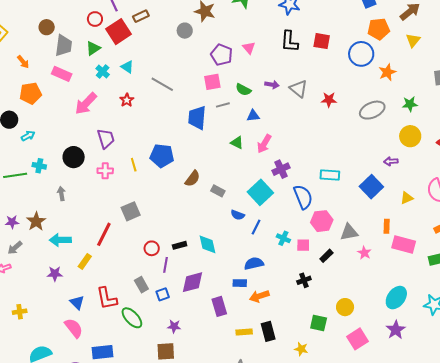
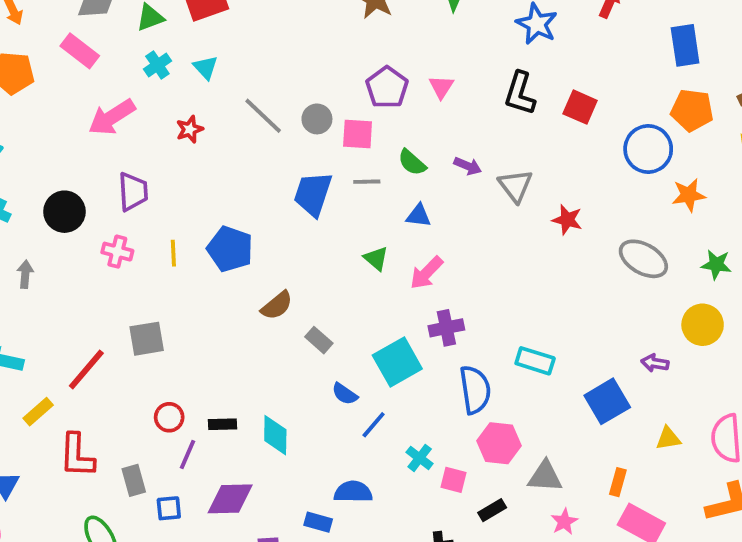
gray circle: (185, 31) -> (317, 119), moved
gray ellipse: (372, 110) -> (643, 259), turned 40
red L-shape: (107, 298) -> (77, 455), moved

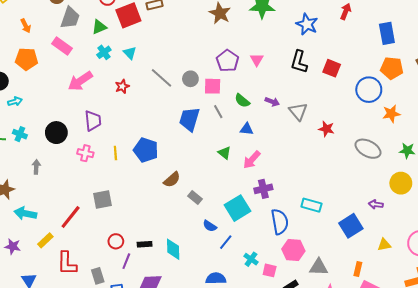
gray line: (367, 182) -> (218, 112), turned 64

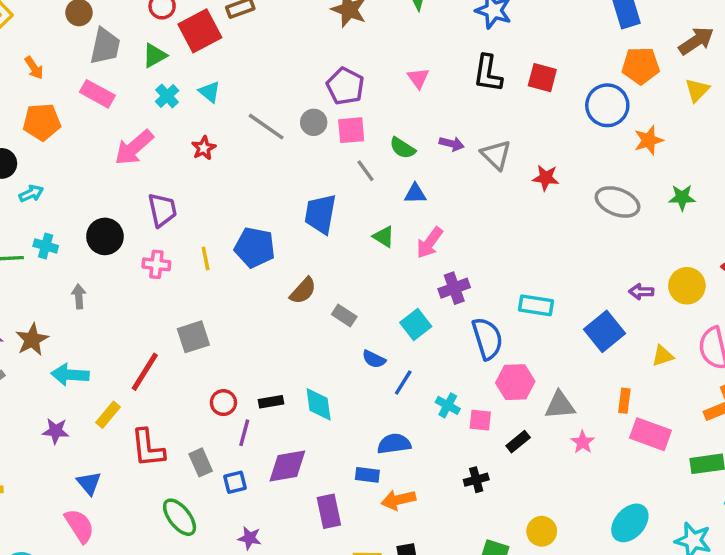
purple pentagon: (228, 61) -> (345, 86), moved
blue trapezoid: (189, 119) -> (320, 214), moved
yellow circle: (401, 183) -> (687, 286), moved
cyan square: (237, 208) -> (416, 324), size x0.7

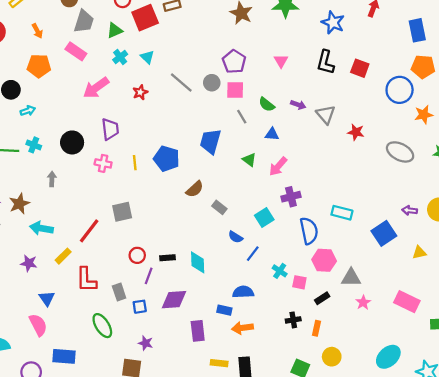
orange rectangle: (624, 401) -> (317, 328), moved

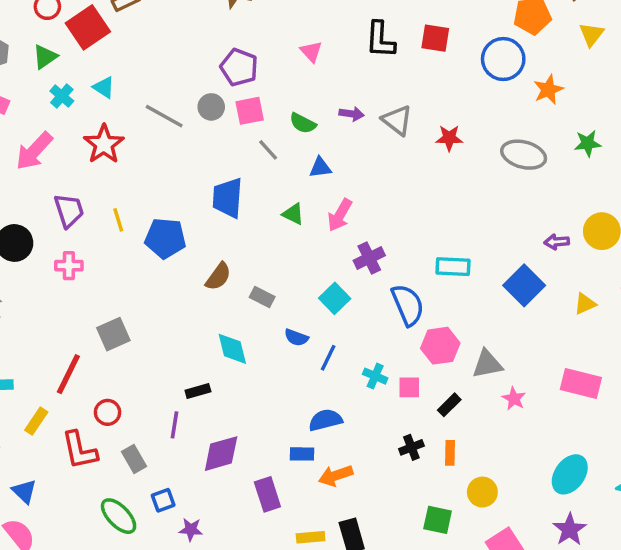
red star: (140, 92) -> (104, 144), size x1.6
yellow line: (135, 163) -> (118, 220), moved
red circle: (137, 255) -> (108, 412), moved
cyan diamond: (198, 262) -> (232, 349), moved
blue square: (140, 307) -> (163, 500), moved

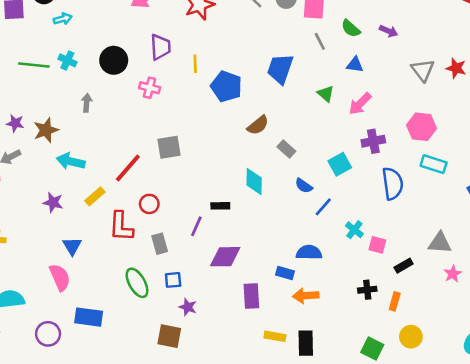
gray triangle: (397, 120) -> (423, 70), moved
pink hexagon: (440, 346) -> (422, 127), moved

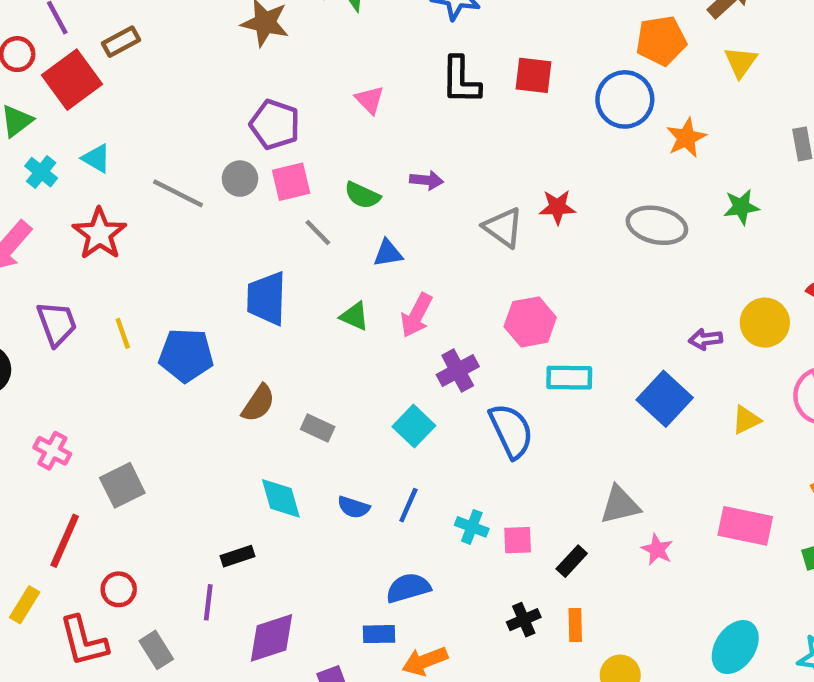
pink cross: (150, 88) -> (52, 451), moved, turned 30
blue semicircle: (304, 186) -> (354, 507), moved

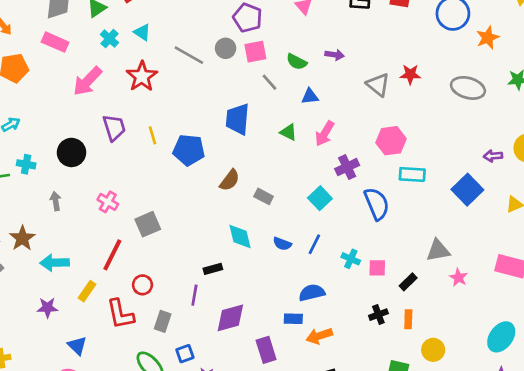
gray rectangle: (156, 650) -> (163, 321), turned 48

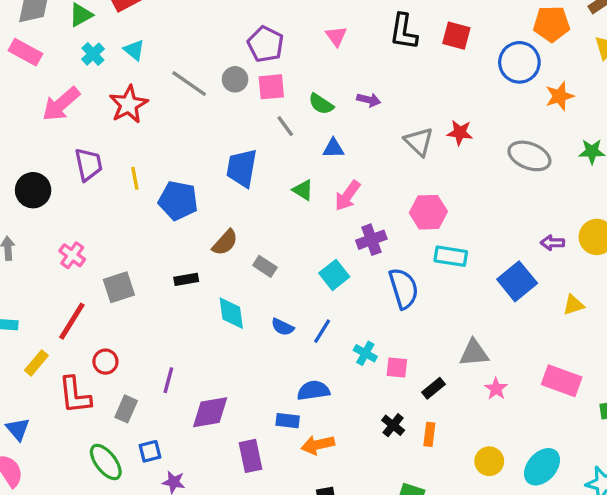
black rectangle: (213, 269) -> (186, 279), moved
black cross: (378, 315) -> (393, 425), turned -36
yellow circle: (433, 350) -> (489, 461), moved

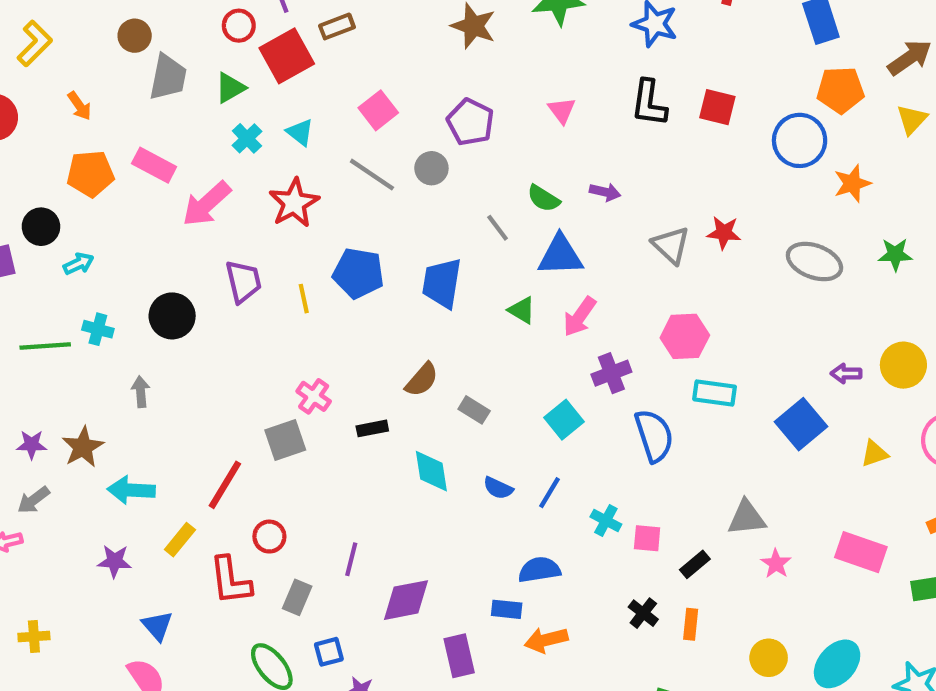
pink rectangle: (25, 52) -> (154, 165), moved
pink square: (271, 87) -> (378, 110), moved, turned -32
blue triangle: (333, 148) -> (560, 255), size x1.6
blue pentagon: (178, 201) -> (358, 273), moved
pink cross: (72, 255) -> (314, 396), moved

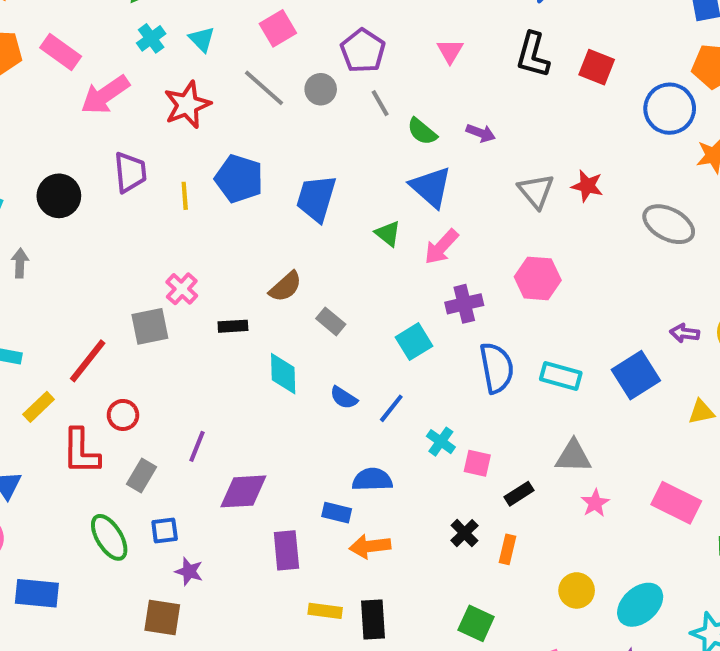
gray line: (498, 228) -> (380, 103), moved
blue triangle: (560, 255) -> (431, 187), turned 36
cyan rectangle: (715, 393) -> (561, 376), moved

